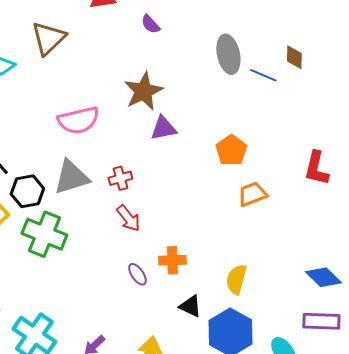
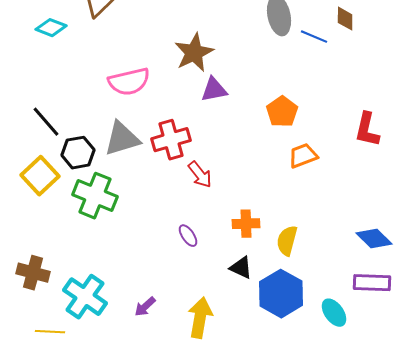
red cross: (120, 178) -> (171, 140), size x1.6
red arrow: (128, 218) -> (200, 175), moved
orange cross: (172, 260) -> (246, 224), moved

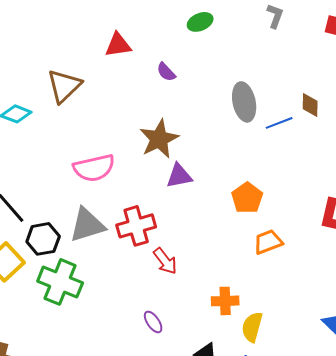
blue line: (314, 37) -> (279, 123), turned -44
orange cross: (246, 224) -> (225, 301), moved

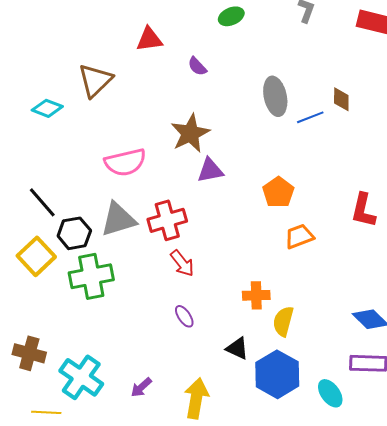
red arrow: (165, 261) -> (182, 263), moved
green cross: (60, 282) -> (91, 276), turned -33

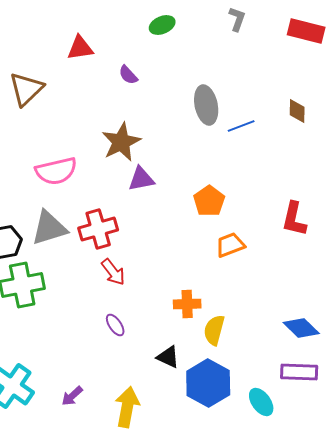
brown diamond: (341, 99) -> (297, 111), moved

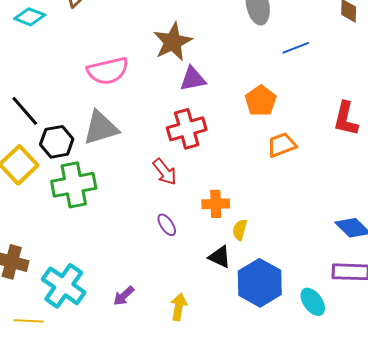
blue line: (241, 126) -> (296, 48), moved
red cross: (98, 229) -> (187, 129), moved
orange cross: (187, 304) -> (216, 204), moved
yellow semicircle: (214, 330) -> (240, 230), moved, size x0.7
yellow arrow: (127, 407) -> (179, 307), size x0.7

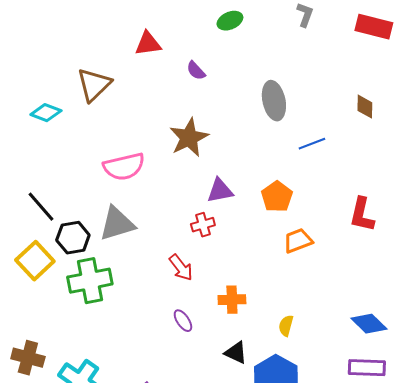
purple triangle: (193, 79) -> (220, 191), moved
red cross: (187, 129) -> (203, 225), size x0.6
yellow semicircle: (240, 230) -> (286, 326), moved

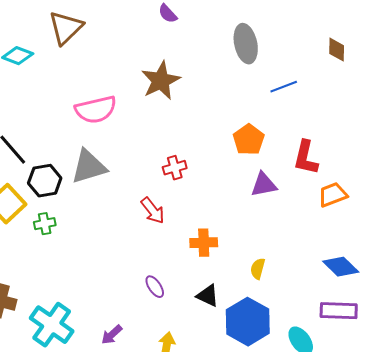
purple triangle: (220, 191) -> (264, 185), moved
red L-shape: (362, 215) -> (306, 158), moved
orange trapezoid: (298, 241) -> (333, 195), moved
green cross: (90, 281) -> (45, 224), moved, size x0.5
purple ellipse: (183, 321) -> (155, 287), moved

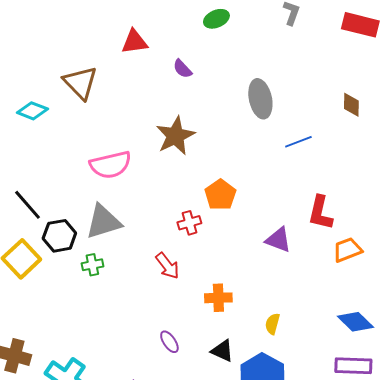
brown triangle: (66, 28) -> (80, 83), turned -30
orange pentagon: (249, 140) -> (220, 195), moved
purple triangle: (264, 185) -> (278, 240), turned 32
green cross: (45, 224) -> (92, 265), moved

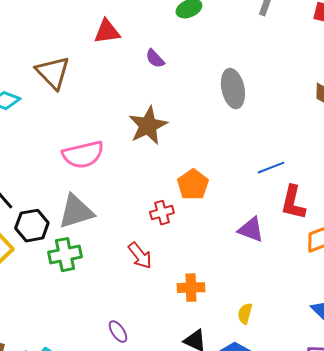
blue line: (298, 142) -> (271, 168), moved
green cross: (92, 265) -> (65, 255), size x1.5
purple ellipse: (169, 342) -> (118, 332), moved

